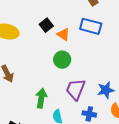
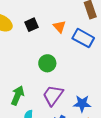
black square: (46, 25) -> (32, 25), moved
orange triangle: (63, 34) -> (60, 27), moved

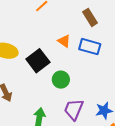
black square: (32, 25) -> (38, 61), moved, size x1.6

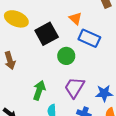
blue rectangle: (90, 47) -> (89, 38), moved

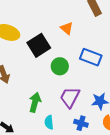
blue rectangle: (89, 38) -> (91, 57), moved

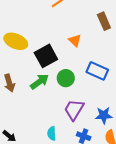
green arrow: (35, 102) -> (40, 82), moved, turned 36

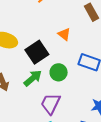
purple trapezoid: (74, 110) -> (51, 104), moved

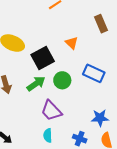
purple trapezoid: (51, 104) -> (51, 111), turned -75

